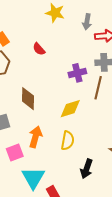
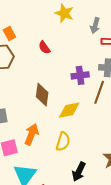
brown diamond: (28, 99) -> (42, 95), moved

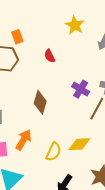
purple cross: (80, 75) -> (81, 89), turned 30
yellow diamond: (69, 110) -> (79, 144), moved

